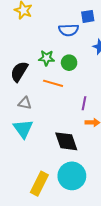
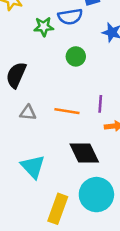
green star: (47, 58) -> (44, 27), moved
orange line: (53, 83) -> (67, 111), moved
cyan triangle: (23, 129) -> (33, 167), moved

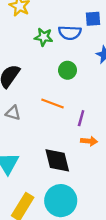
orange line: (67, 111) -> (53, 103), moved

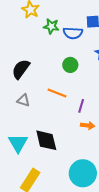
green star: (44, 37) -> (51, 26), moved
black diamond: (57, 160) -> (46, 140), moved
cyan circle: (61, 201) -> (83, 173), moved

